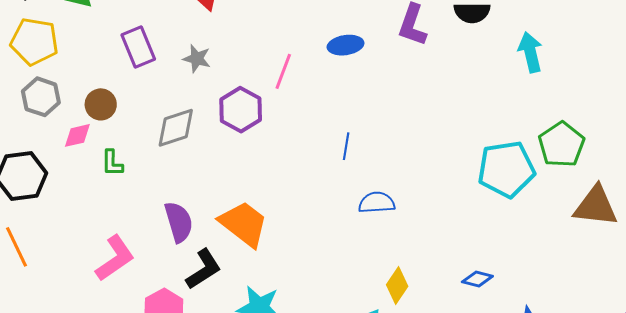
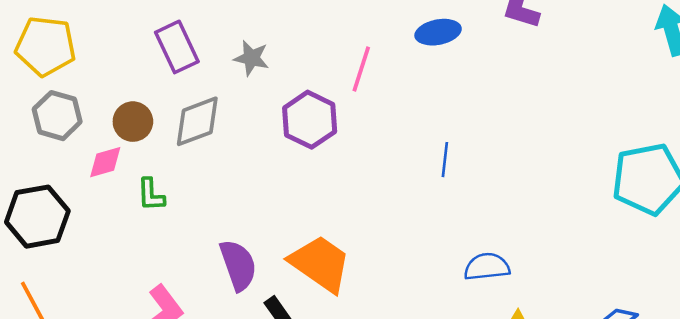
gray diamond: (176, 128) -> (197, 121), moved
blue semicircle: (377, 203) -> (487, 267), moved

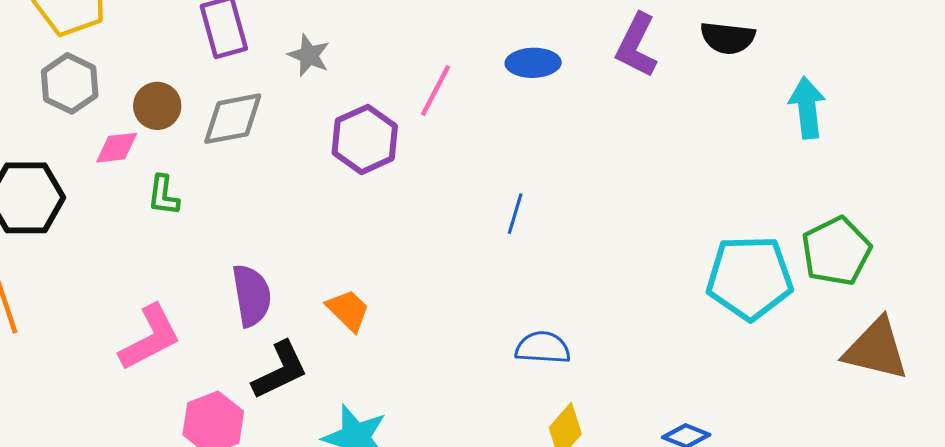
orange trapezoid: (320, 264) -> (348, 310), size x0.6

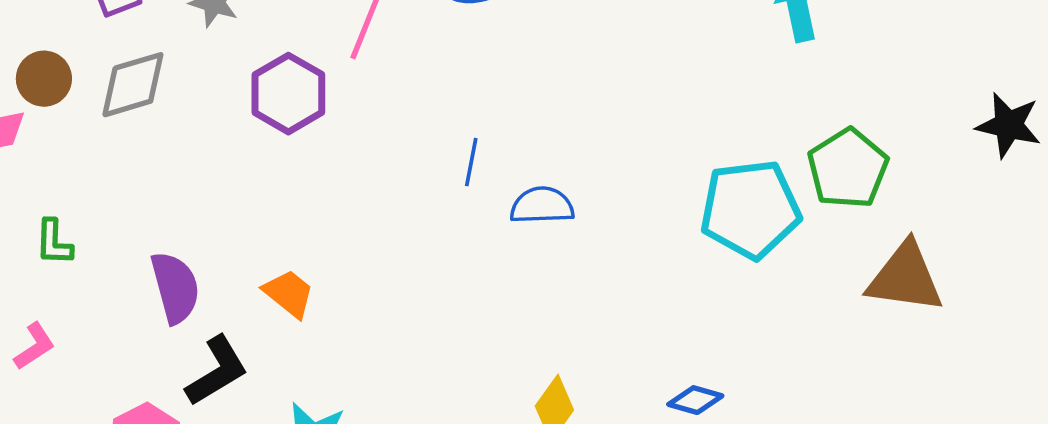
green L-shape: (163, 195) -> (54, 242), moved
pink L-shape: (150, 338) -> (34, 346), moved, size x0.6
blue semicircle: (543, 348) -> (542, 206), moved

